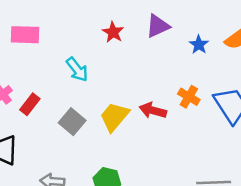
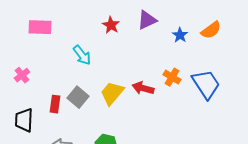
red rectangle: (30, 104) -> (55, 104), moved, turned -30

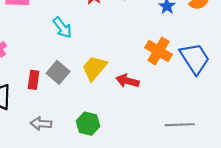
orange cross: (172, 77) -> (158, 51), size x1.4
red arrow: (143, 88) -> (127, 81), moved

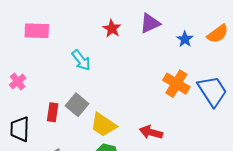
yellow trapezoid: (94, 68) -> (103, 125), moved, turned -96
red arrow: (127, 81) -> (151, 132), moved

